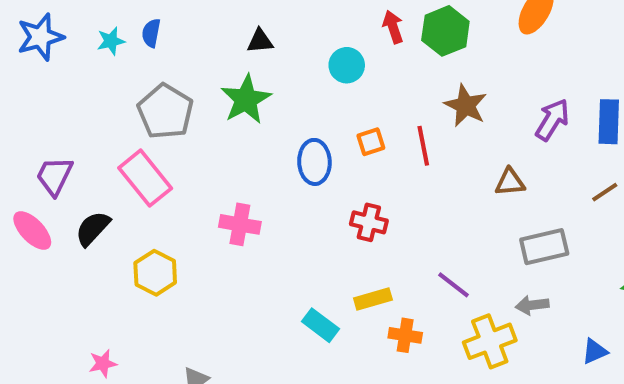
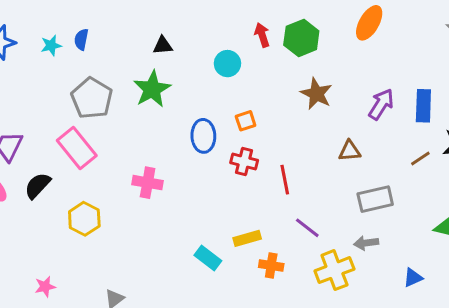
red line: (423, 146) -> (285, 180), moved
red cross: (369, 222) -> (244, 162), moved

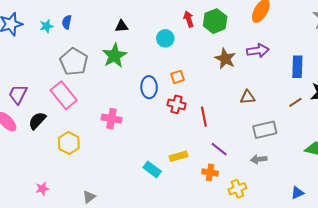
purple arrow: (381, 104) -> (258, 51), moved, turned 50
orange cross: (271, 266) -> (210, 172), moved
yellow cross: (334, 270) -> (237, 189), moved, size x0.7
blue triangle: (413, 278) -> (297, 193), moved

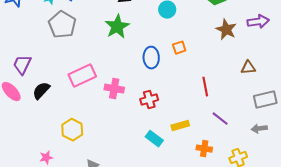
gray pentagon: (74, 62) -> (62, 25), moved
pink rectangle: (64, 95) -> (82, 76), moved, turned -76
red cross: (176, 104) -> (149, 100), moved, turned -30
yellow hexagon: (69, 143) -> (72, 130), moved
orange cross: (210, 172) -> (204, 149), moved

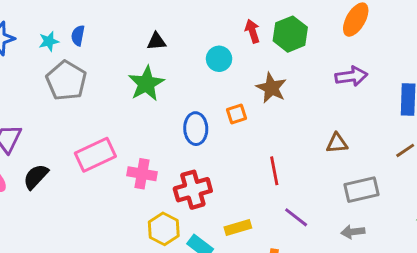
brown star: (226, 30) -> (271, 88), moved
red cross: (149, 100) -> (193, 190), size x1.4
yellow hexagon: (72, 130) -> (164, 229), moved

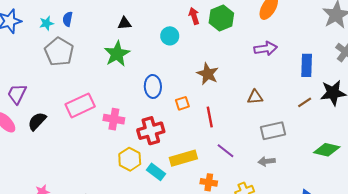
brown star: (271, 88) -> (208, 74), moved
orange square: (236, 114) -> (182, 103), moved
yellow rectangle: (238, 227) -> (183, 158), size x1.4

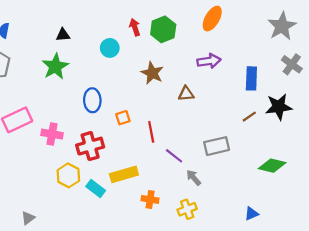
brown star: (208, 74) -> (152, 73), moved
brown triangle: (255, 97) -> (186, 94), moved
purple line: (226, 151) -> (174, 156), moved
gray arrow: (267, 161) -> (194, 178), moved, turned 56

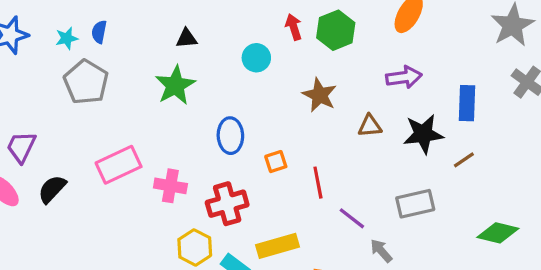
black star: (279, 107) -> (423, 134), moved

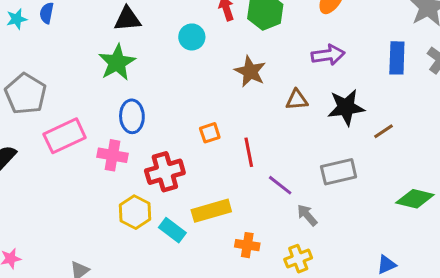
black triangle: (187, 38) -> (127, 19), size x1.4
gray pentagon: (86, 82) -> (26, 94), moved
blue rectangle: (467, 103) -> (397, 58), moved
blue ellipse: (230, 136) -> (132, 116), moved

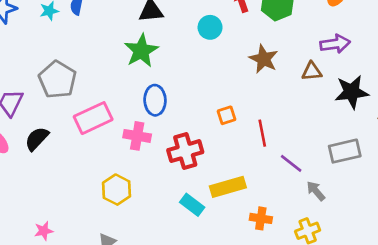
brown triangle: (297, 100) -> (312, 71), moved
yellow hexagon: (135, 212) -> (117, 190), moved

